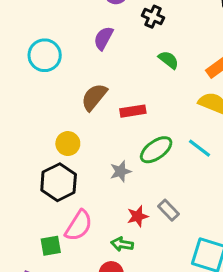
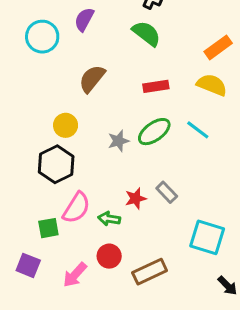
purple semicircle: (103, 38) -> (84, 19), moved
green semicircle: (169, 60) -> (146, 33), moved, size x1.4
red rectangle: (133, 111) -> (156, 86), moved
gray star: (120, 171) -> (118, 141), moved
green arrow: (122, 244) -> (109, 219), moved

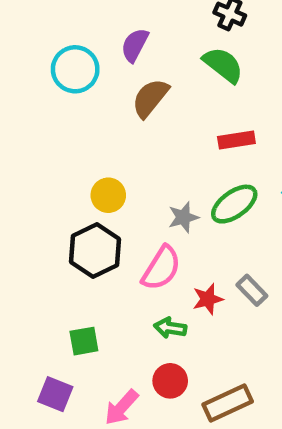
brown semicircle: (92, 79) -> (150, 98), moved
pink semicircle: (76, 208) -> (161, 268), moved

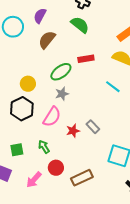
green ellipse: (234, 204) -> (61, 72), moved
green arrow: (170, 328) -> (44, 147), moved, turned 48

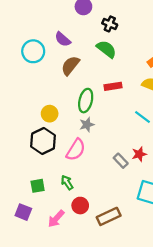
purple semicircle: (40, 16) -> (63, 39), turned -77
green ellipse: (61, 72) -> (86, 101), turned -40
red star: (73, 131) -> (139, 154), moved

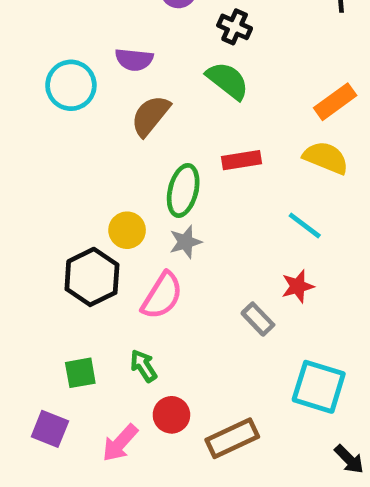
purple semicircle: (63, 39) -> (134, 60), turned -35
yellow circle: (50, 114) -> (127, 230), moved
red star: (139, 154) -> (298, 286), moved

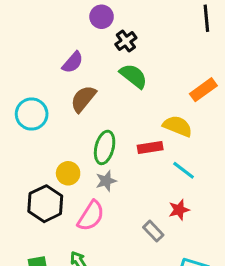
black cross: (235, 27) -> (126, 41), moved, turned 30
purple semicircle: (134, 60) -> (73, 62), turned -55
cyan circle: (71, 85) -> (32, 114), moved
yellow semicircle: (326, 158) -> (178, 126), moved
red rectangle: (242, 160) -> (150, 147), moved

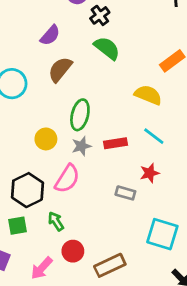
red rectangle: (150, 147) -> (115, 143), moved
black hexagon: (45, 204) -> (27, 190), moved
gray rectangle: (153, 231) -> (125, 193), turned -30

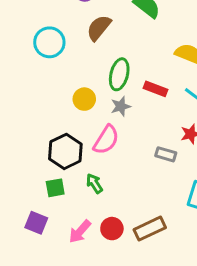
red rectangle: (115, 143) -> (156, 89), moved, turned 30
red circle: (73, 251) -> (112, 229), moved

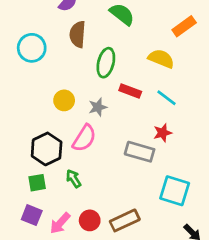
brown semicircle: (99, 28) -> (78, 34), turned -35
green ellipse: (119, 74) -> (106, 63), moved
gray rectangle: (166, 154) -> (140, 152), size x1.5
purple square: (36, 223) -> (32, 215), moved

